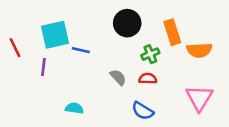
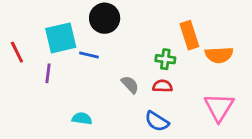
black circle: (127, 23) -> (105, 18), moved
green cross: (150, 54) -> (165, 59), turned 30

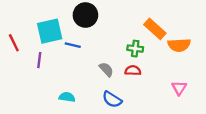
orange rectangle: (189, 35) -> (155, 29), turned -30
pink triangle: (219, 107) -> (179, 88), size x0.6
blue semicircle: (157, 121) -> (112, 99), moved

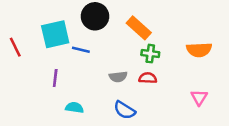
orange rectangle: (155, 29) -> (139, 28), moved
purple line: (39, 60) -> (55, 78), moved
gray semicircle: (106, 69) -> (118, 77), turned 126

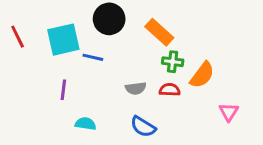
red line: (15, 47) -> (18, 37), moved
orange semicircle: (199, 50) -> (202, 75), moved, turned -50

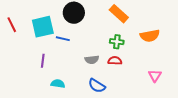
orange rectangle: (159, 32) -> (119, 14), moved
orange semicircle: (202, 75) -> (150, 36), moved, turned 42

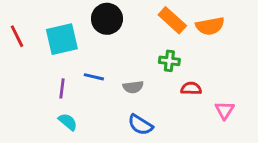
orange semicircle: (150, 36) -> (210, 26), moved
blue line: (63, 39) -> (94, 77), moved
red semicircle: (115, 61) -> (191, 88), moved
cyan semicircle: (58, 84) -> (68, 122), moved, turned 32

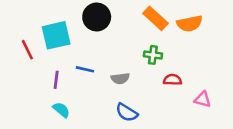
red line: (17, 36) -> (27, 50), moved
pink triangle: (225, 110) -> (203, 99), turned -48

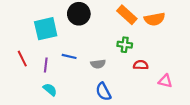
red line: (27, 50) -> (22, 59), moved
blue semicircle: (127, 112) -> (103, 92), turned 30

